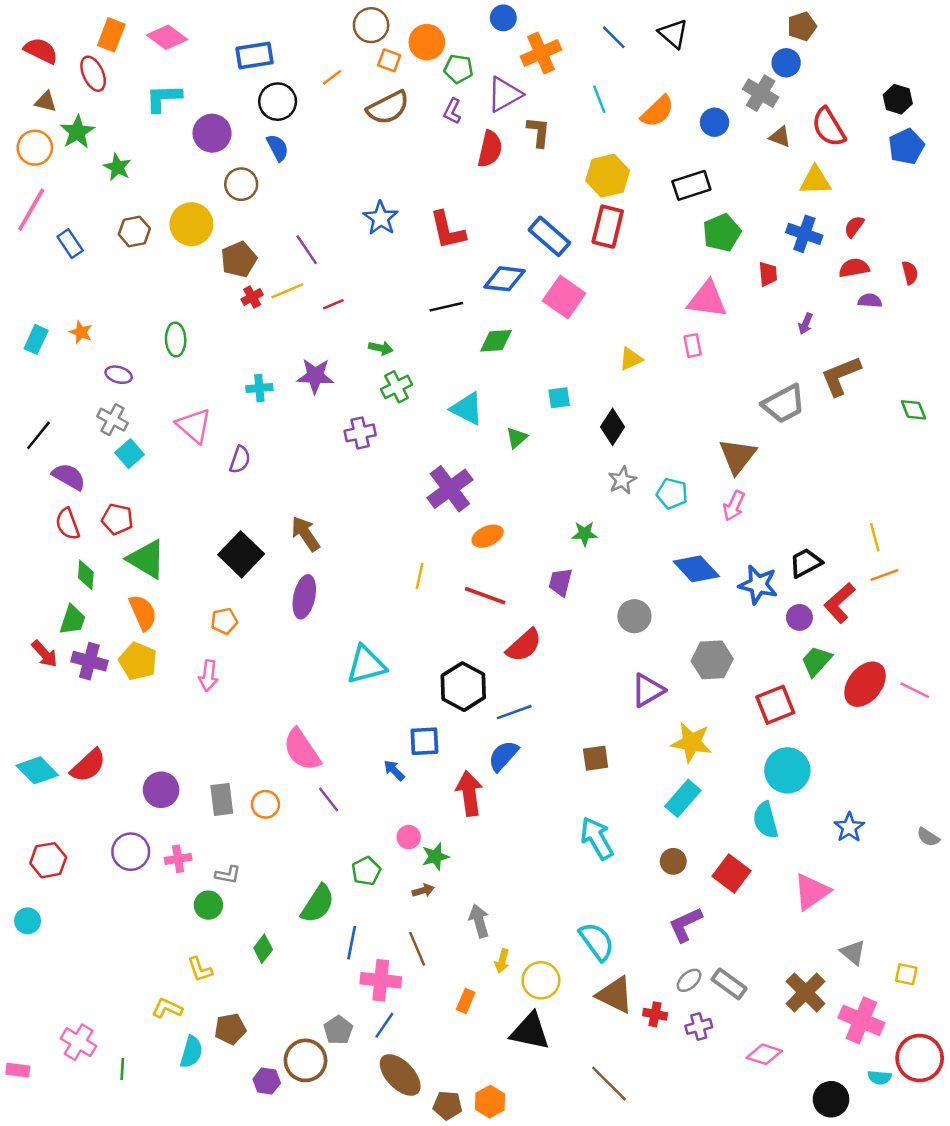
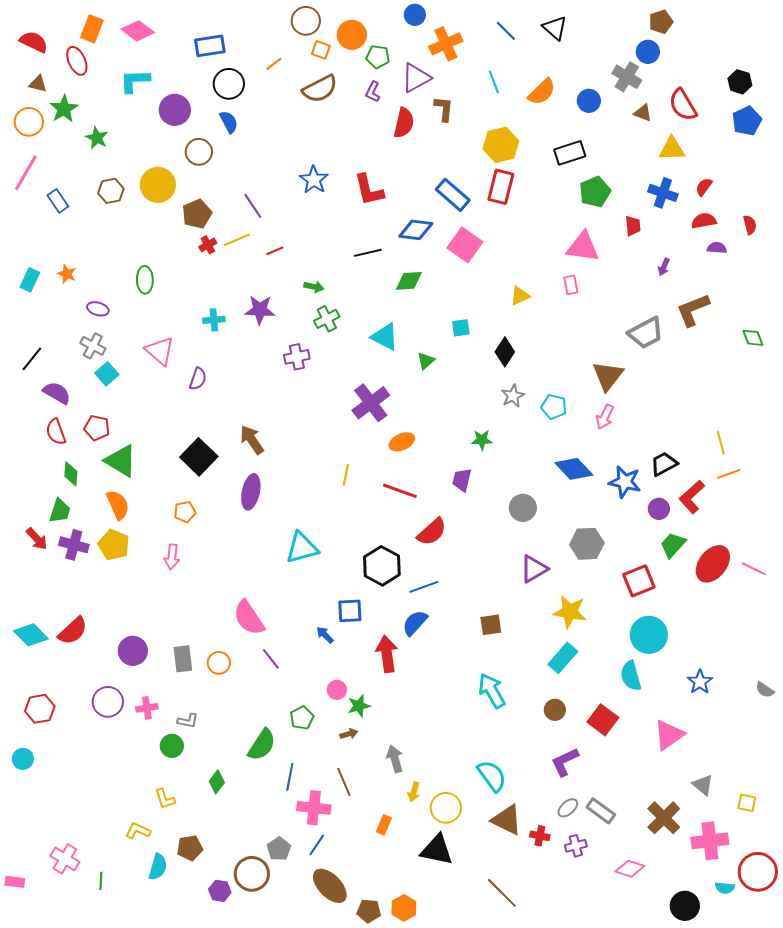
pink cross: (861, 1020) -> (710, 841), turned -30

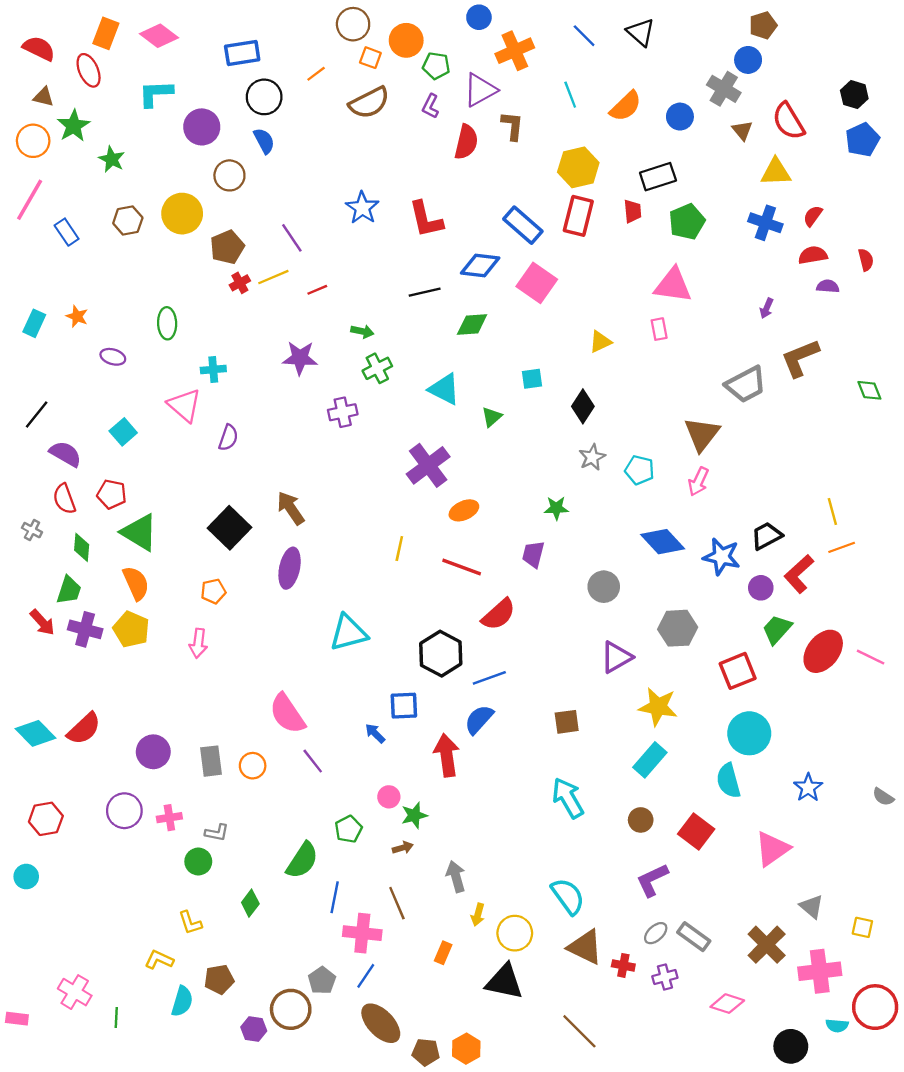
brown triangle: (643, 113) -> (742, 130), turned 30
red trapezoid: (633, 226) -> (633, 211), moved
cyan cross: (214, 320) -> (213, 369), moved
gray cross: (93, 346) -> (32, 530), moved, size x0.7

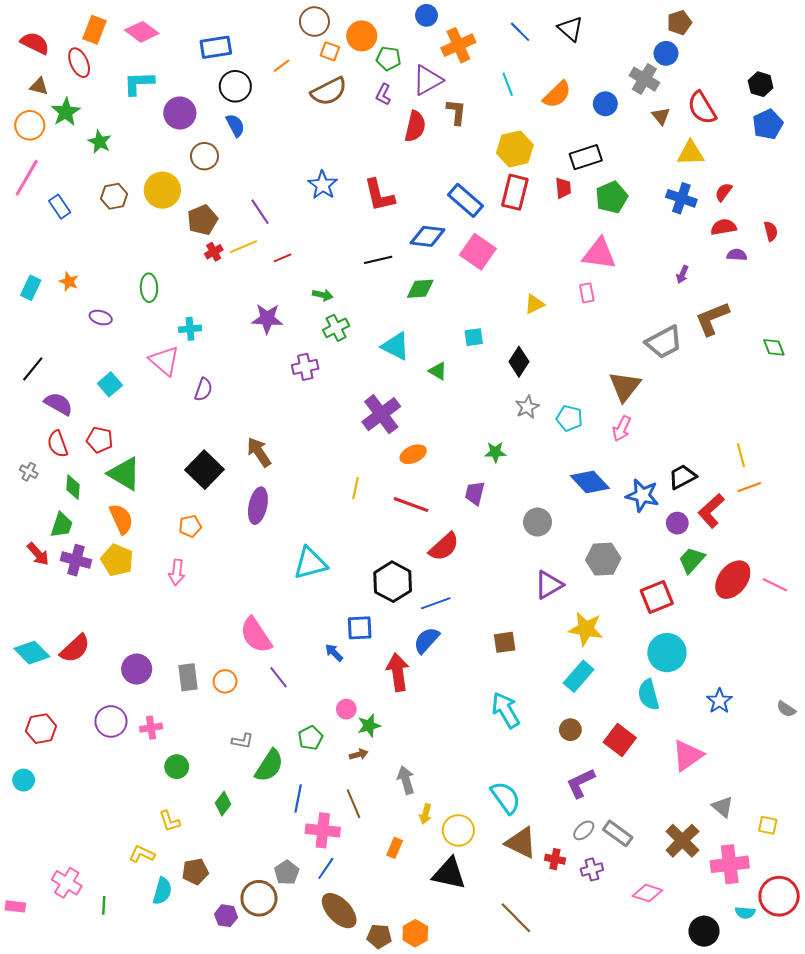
green triangle: (492, 417) -> (438, 371), turned -48
gray L-shape: (217, 833) -> (243, 741), moved

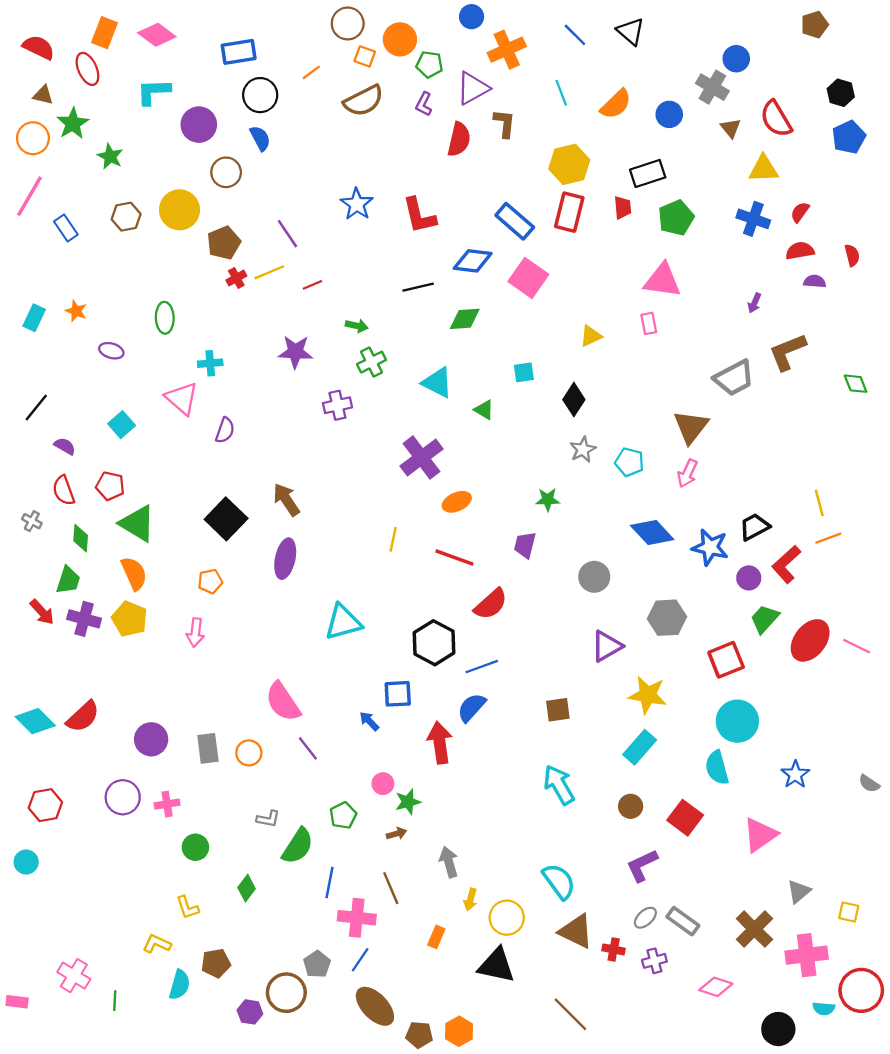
brown pentagon: (679, 23) -> (815, 25), moved
purple semicircle: (59, 404) -> (65, 446), size x0.7
gray triangle: (722, 807) -> (799, 892), turned 40

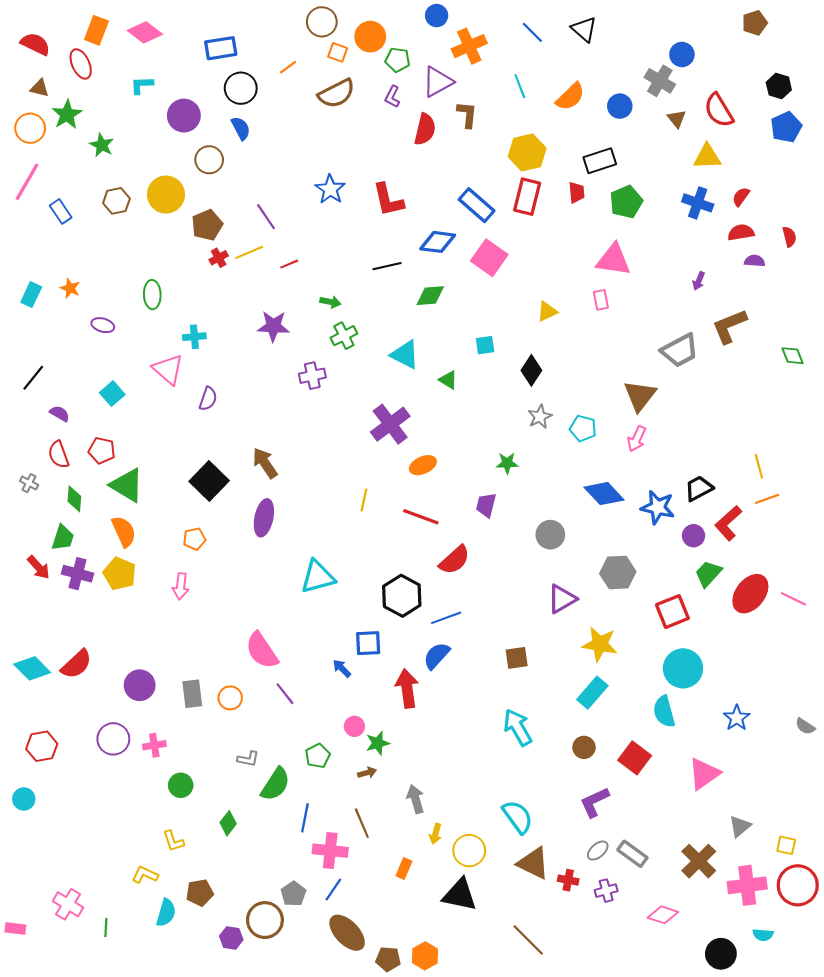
cyan L-shape: (153, 92) -> (142, 85), size x0.7
red circle: (861, 990) -> (798, 885), moved

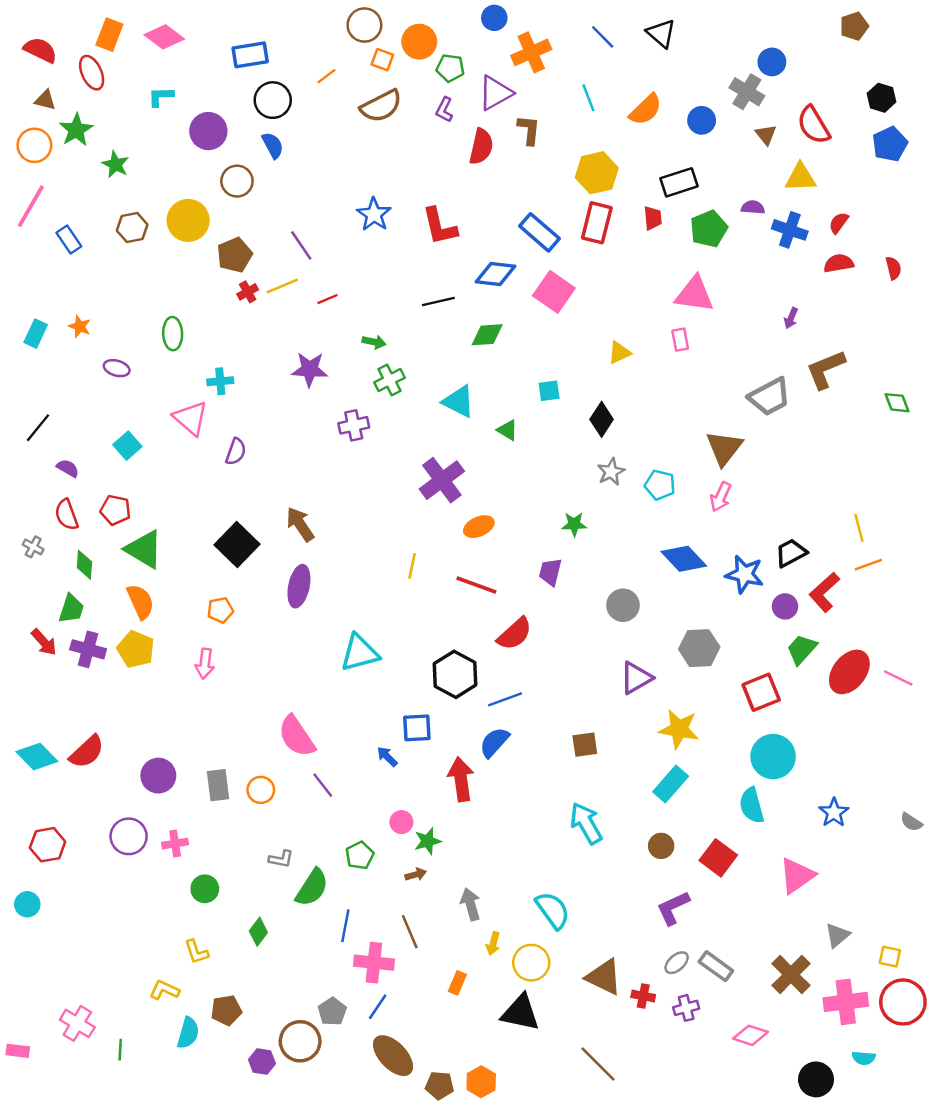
purple semicircle: (755, 261) -> (753, 207), moved
cyan semicircle: (518, 817) -> (553, 910), moved

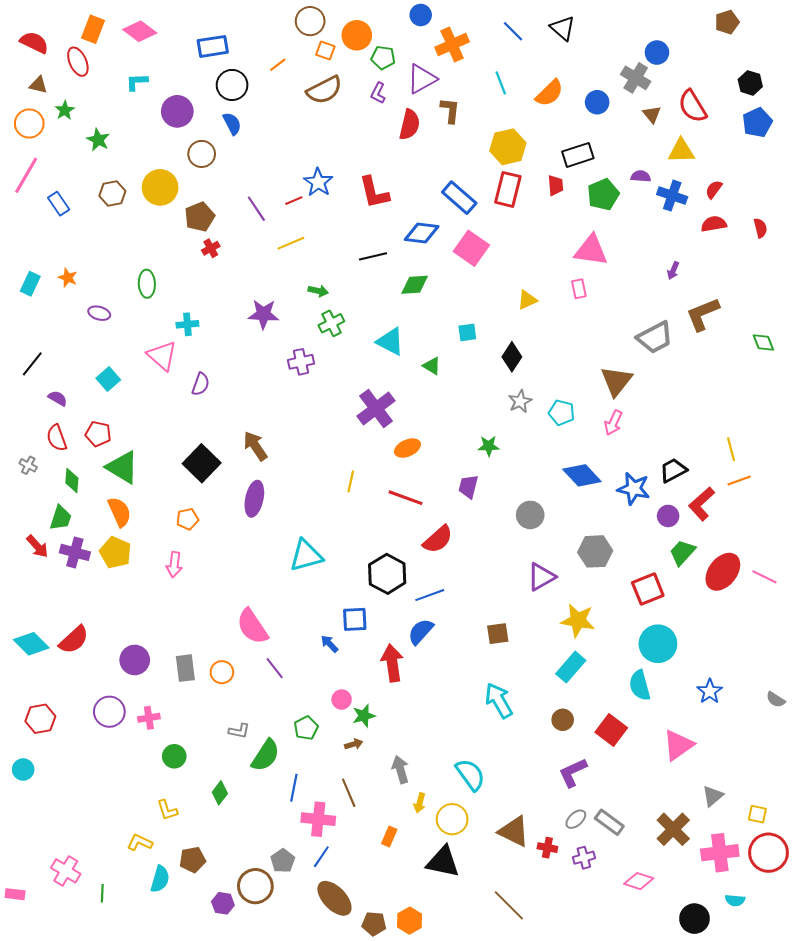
green star: (76, 130) -> (65, 110), size x0.7
yellow line: (282, 286) -> (291, 243), moved
red line: (328, 299) -> (294, 201), moved

